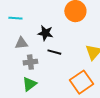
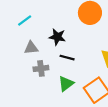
cyan line: (15, 18) -> (25, 21), turned -40
green triangle: (29, 84) -> (66, 84), moved

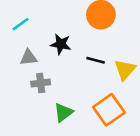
black line: (67, 58) -> (96, 60), moved
green triangle: (66, 84) -> (63, 112), moved

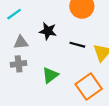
gray cross: (41, 83) -> (19, 64), moved
green triangle: (63, 112) -> (50, 75), moved

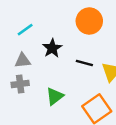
cyan line: (14, 14) -> (25, 30), moved
black star: (48, 31) -> (52, 48), turned 30

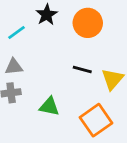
black star: (52, 48) -> (47, 15), moved
green triangle: (55, 96) -> (49, 106), turned 48

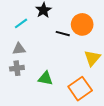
orange circle: (88, 23) -> (82, 24), moved
black line: (82, 69) -> (63, 34), moved

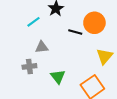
gray triangle: (19, 49) -> (42, 47), moved
green triangle: (45, 78) -> (58, 77), turned 42

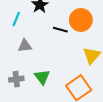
cyan line: (34, 22) -> (16, 19), turned -32
gray cross: (29, 66) -> (16, 79), moved

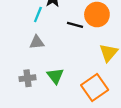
cyan line: (16, 19) -> (38, 15), moved

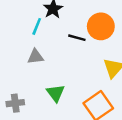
gray cross: (28, 78) -> (15, 103), moved

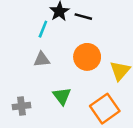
orange circle: (101, 26) -> (87, 57), moved
black line: (77, 38) -> (83, 17), moved

